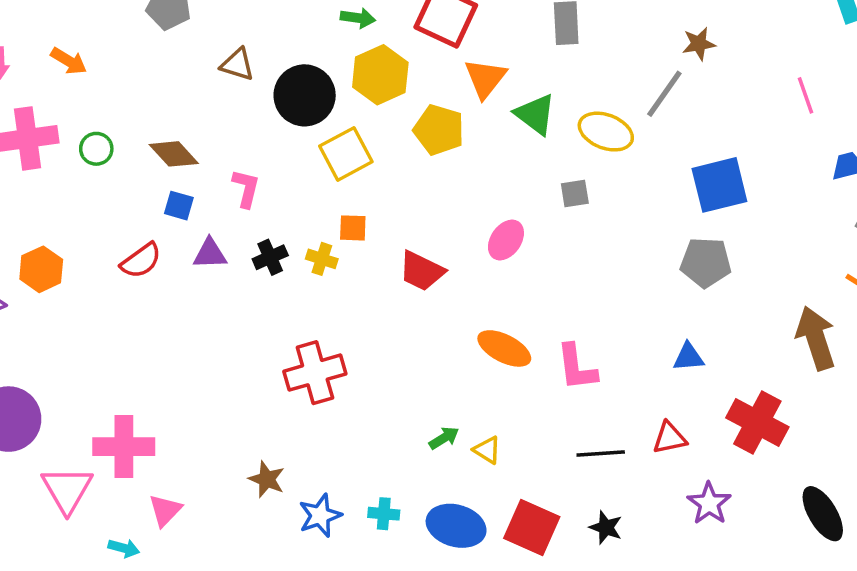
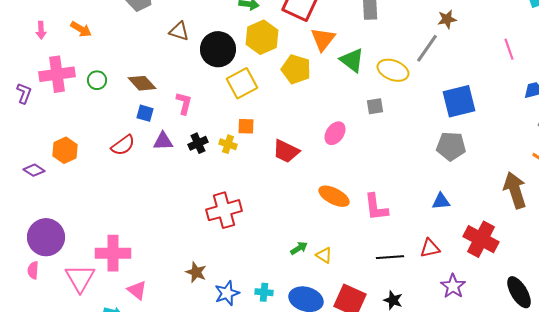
pink triangle: (165, 510) -> (137, 290), turned -35

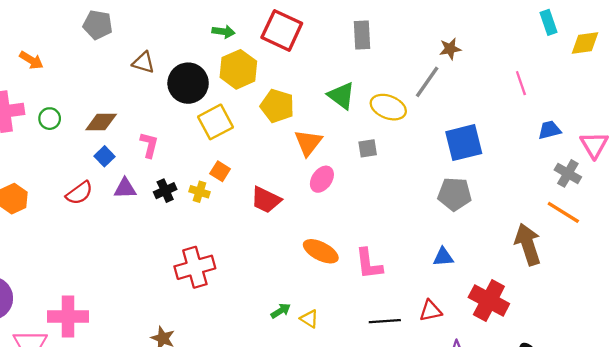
orange triangle: (323, 39) -> (308, 143), moved
brown diamond: (142, 83) -> (101, 122), turned -48
blue square: (145, 113) -> (105, 156), turned 30
orange square: (246, 126) -> (220, 171), turned 30

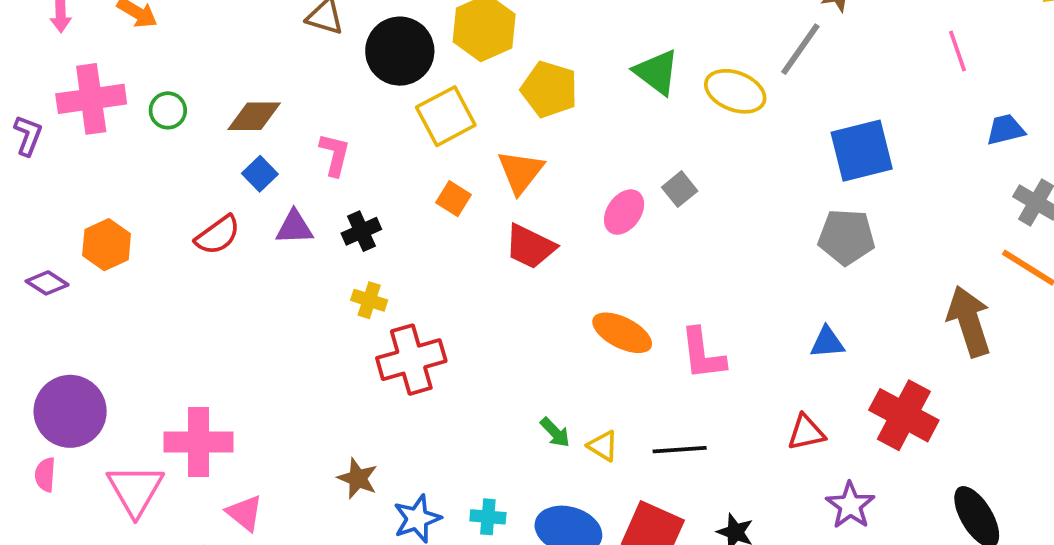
orange triangle: (308, 143) -> (521, 172), moved
gray square: (368, 148) -> (680, 189), moved, turned -30
yellow cross: (199, 192) -> (369, 300), moved
green arrow: (281, 311) -> (555, 432), turned 78
black line: (385, 321) -> (680, 450), moved

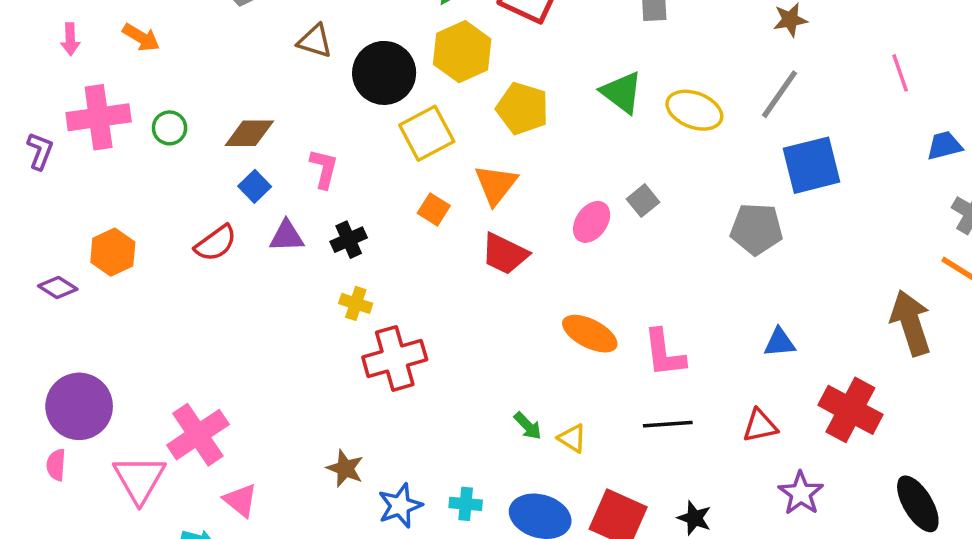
gray line: (800, 49) -> (780, 94), moved
gray pentagon: (846, 237) -> (756, 229), moved
pink cross: (199, 442) -> (198, 435), turned -34
black line: (680, 450) -> (668, 424), moved

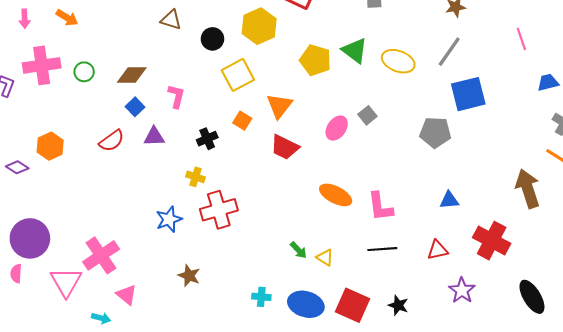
black circle: (384, 73) -> (212, 39), size x0.6
yellow pentagon: (522, 108) -> (315, 60), moved
black cross: (349, 240) -> (207, 139), moved
blue star: (400, 506) -> (169, 219), moved

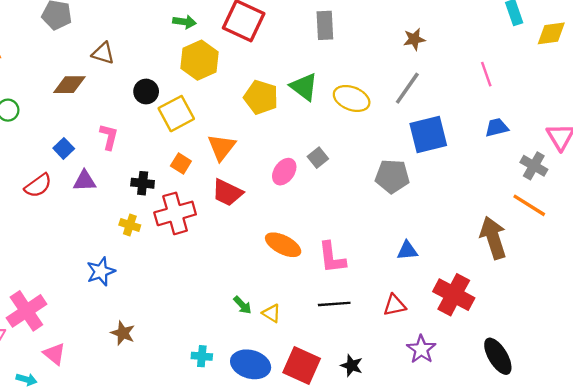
black circle: (212, 39) -> (146, 92), moved
brown diamond: (132, 75) -> (69, 85), moved
blue trapezoid: (548, 82) -> (497, 127), moved
black cross: (207, 139) -> (143, 183), turned 30
red cross: (219, 210) -> (175, 213), moved

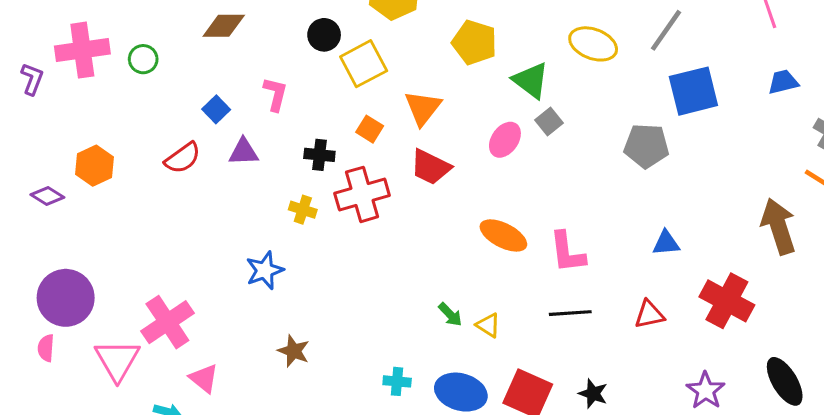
green triangle: (304, 87) -> (531, 80), moved
purple star: (421, 349) -> (706, 391), moved

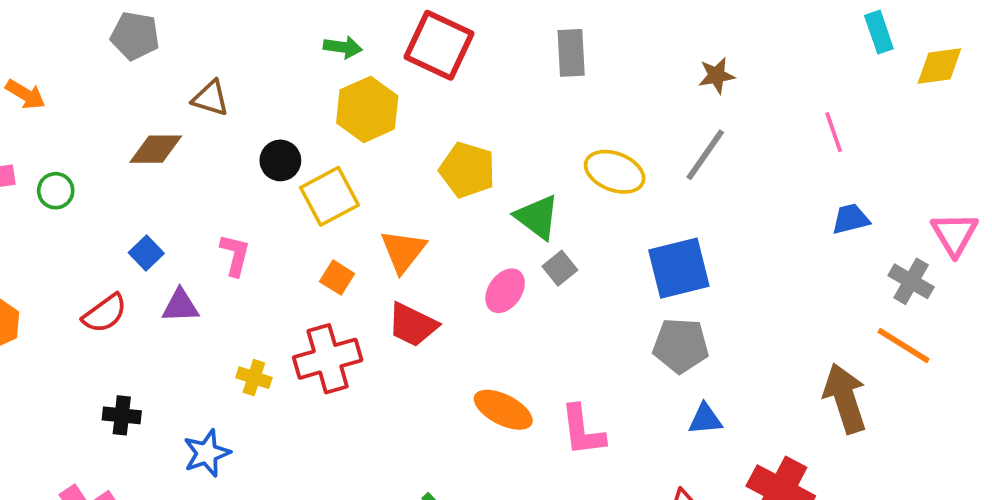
blue square: (693, 91) -> (679, 268), moved
pink L-shape: (275, 94) -> (235, 255), moved
gray pentagon: (646, 146) -> (681, 346), moved
black cross: (319, 155) -> (122, 415), moved

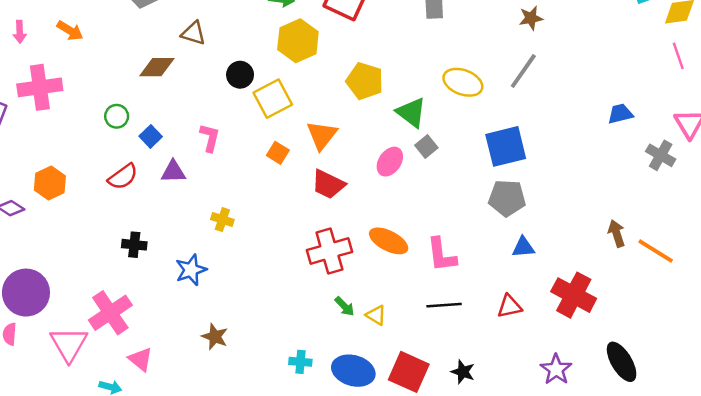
pink line: (834, 132) -> (678, 56), moved
green circle: (56, 191) -> (117, 116), moved
orange line: (904, 346) -> (656, 251), moved
red cross: (328, 359) -> (329, 251), moved
brown arrow: (845, 398) -> (617, 233), size x0.6

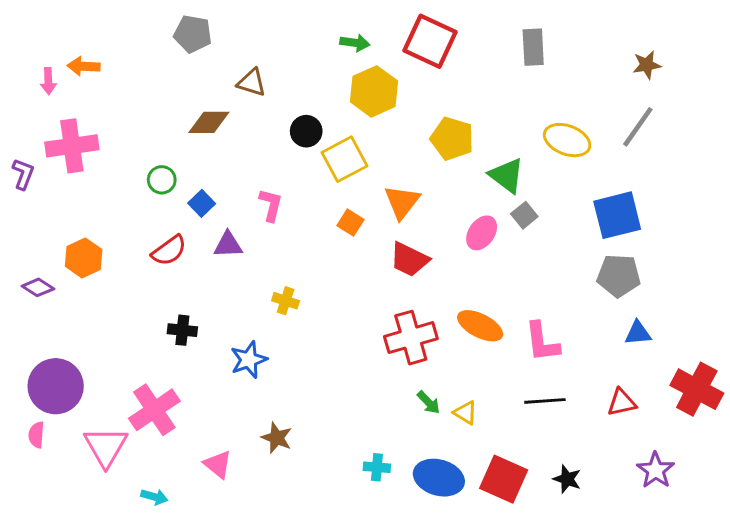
orange arrow: (70, 31) -> (84, 66), moved, turned 152
pink triangle: (141, 359) -> (218, 464), moved
purple star: (556, 369) -> (656, 470), moved

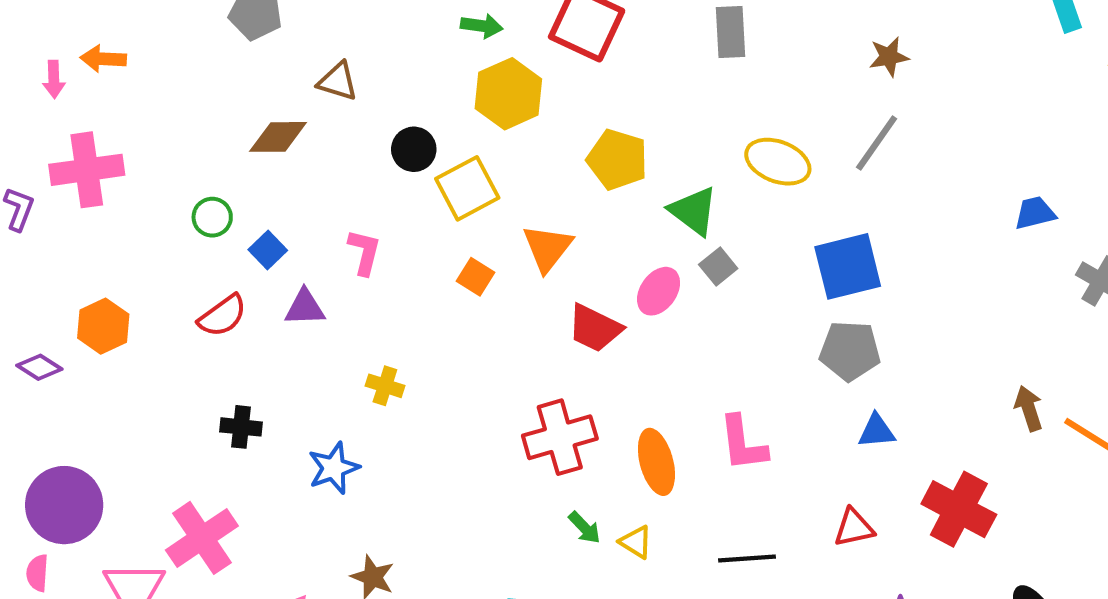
red trapezoid: (409, 259) -> (595, 328), moved
orange ellipse: (480, 326) -> (656, 462), moved, turned 48
black line: (545, 401) -> (747, 559), moved

